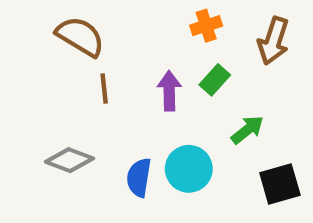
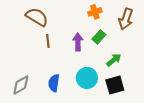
gray diamond: (69, 160) -> (21, 85), moved, turned -50
blue semicircle: (139, 177) -> (54, 83), moved
black square: (280, 184) -> (115, 85), moved

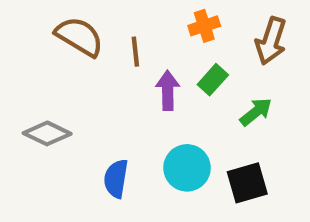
brown line: (48, 41) -> (135, 52), moved
green arrow: (114, 60) -> (256, 112), moved
gray diamond: (21, 85) -> (47, 133), moved, turned 55

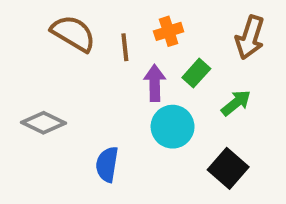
orange cross: (204, 26) -> (169, 31), moved
cyan circle: (187, 168) -> (173, 127), moved
black square: (247, 183) -> (228, 168), turned -33

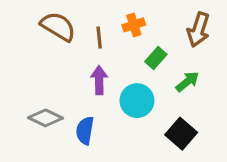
purple arrow: (155, 83) -> (99, 80), moved
gray diamond: (43, 123) -> (45, 118), moved

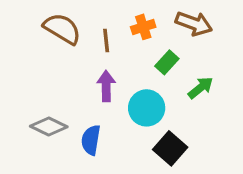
brown arrow: (198, 30) -> (194, 24), moved, turned -88
black square: (181, 134) -> (170, 148), moved

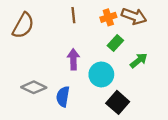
orange cross: (143, 27) -> (108, 17), moved
brown semicircle: (62, 29) -> (23, 26), moved, turned 88
brown line: (106, 40) -> (73, 15), moved

